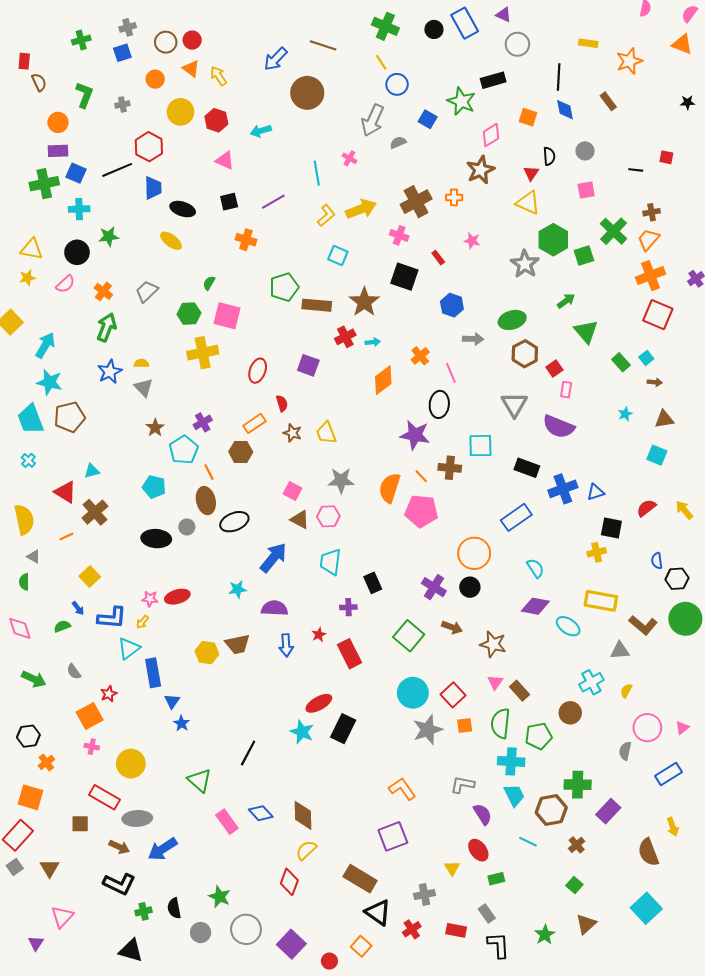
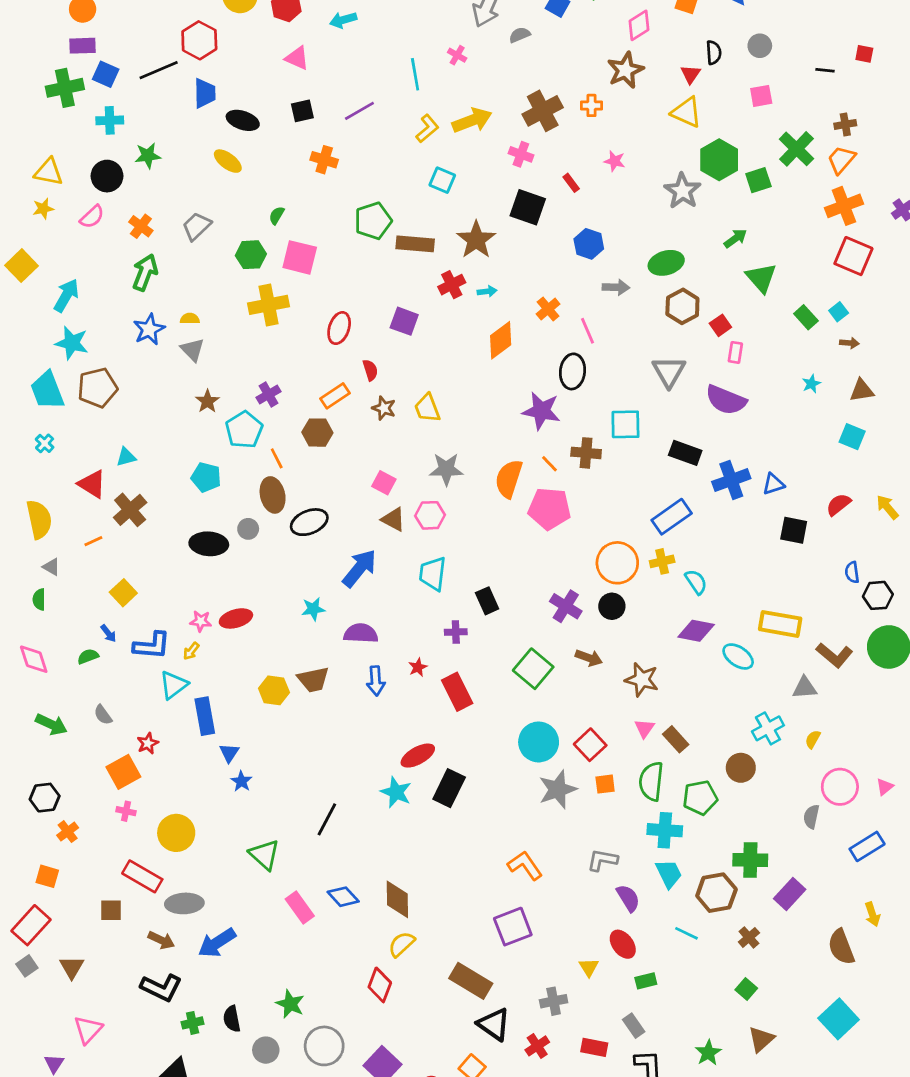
yellow cross: (597, 552) -> (662, 561), moved
orange square: (31, 797) -> (47, 876), size x0.7

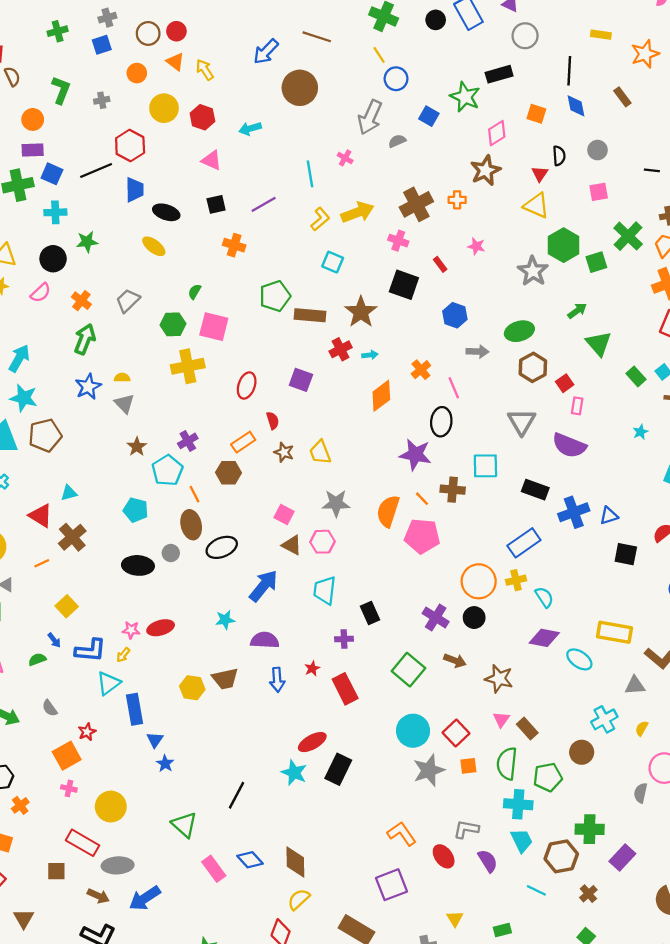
red ellipse: (623, 944) -> (444, 856), moved

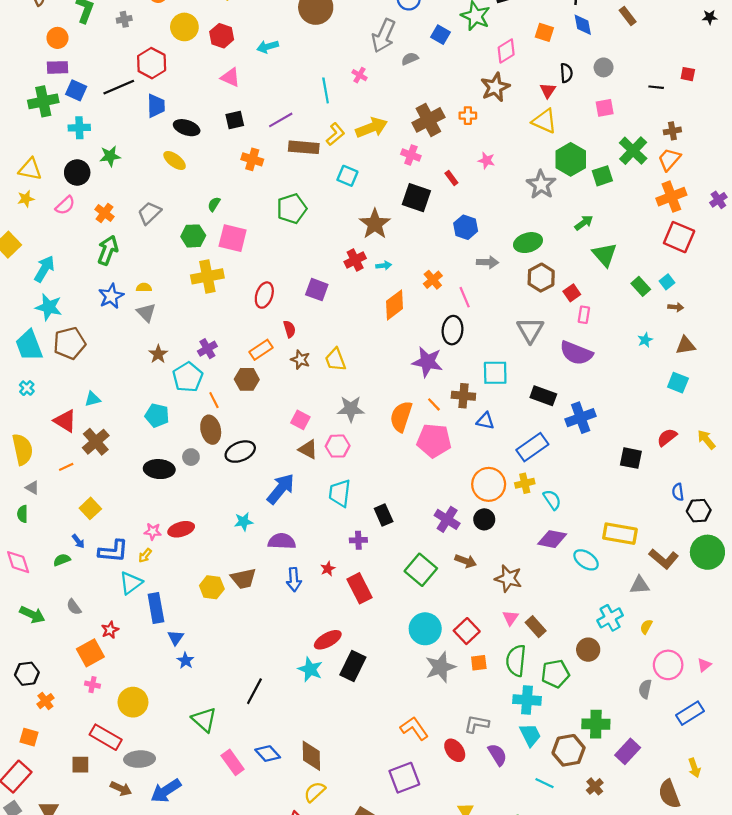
brown rectangle: (310, 315) -> (304, 147), moved
blue triangle: (609, 516) -> (485, 421), moved, turned 30

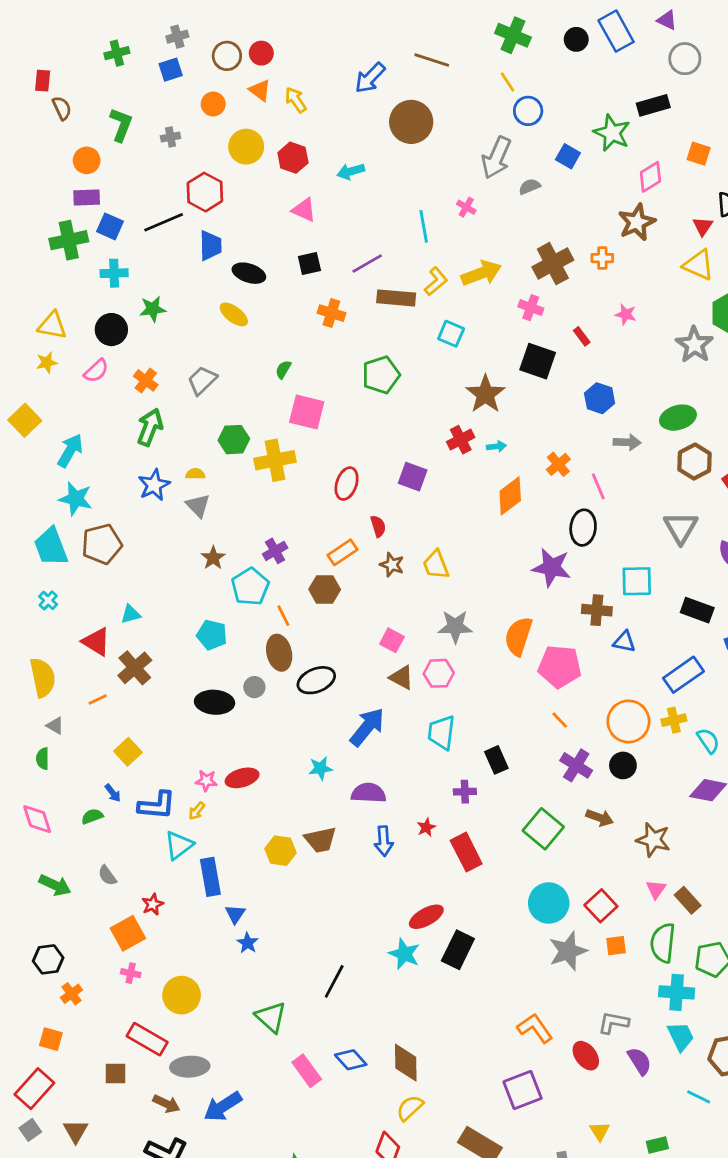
green hexagon: (193, 236) -> (234, 440), moved
orange line: (434, 404) -> (560, 720), moved

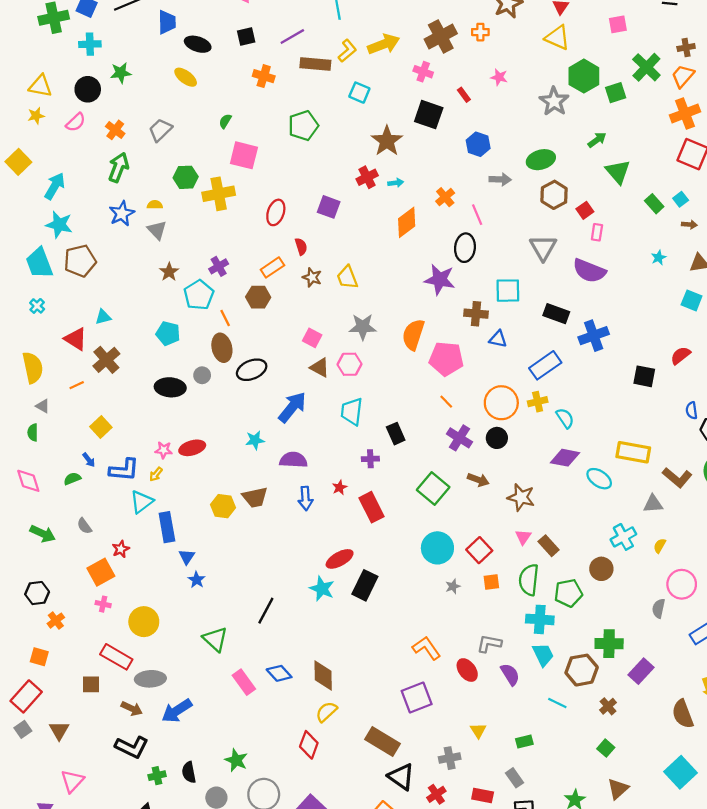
gray star: (568, 951) -> (453, 586), size x0.5

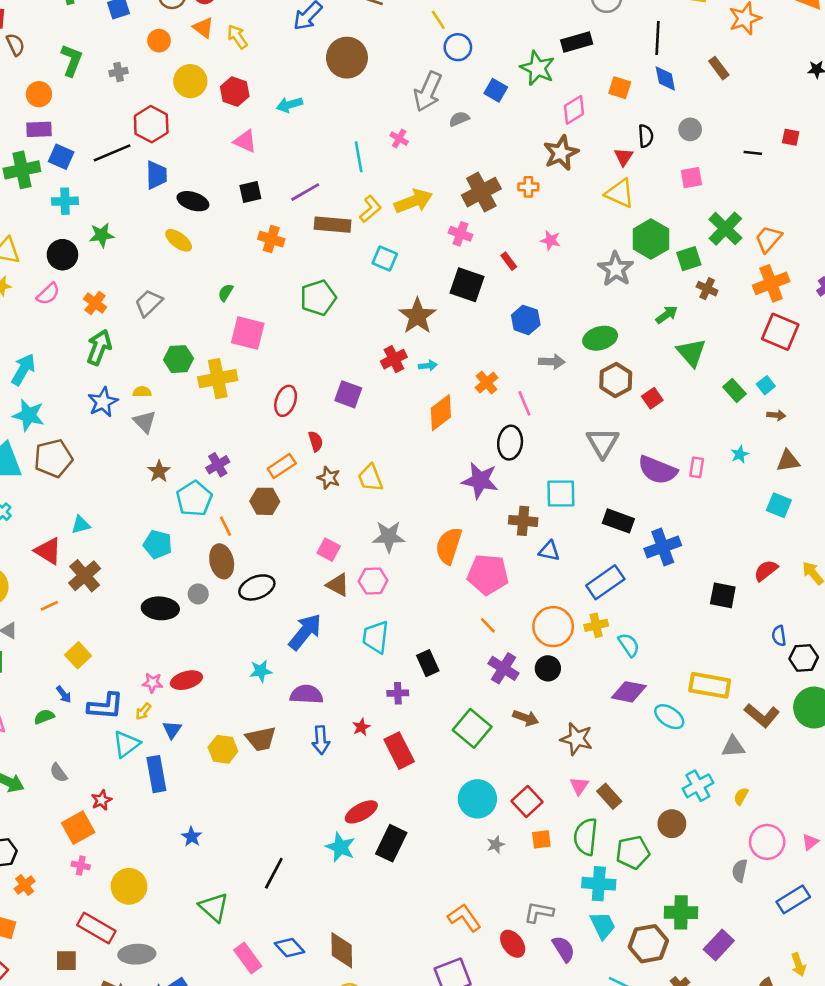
brown cross: (686, 47) -> (707, 289), moved, turned 35
pink rectangle: (597, 232) -> (697, 467), moved
blue triangle: (187, 557) -> (172, 730), moved

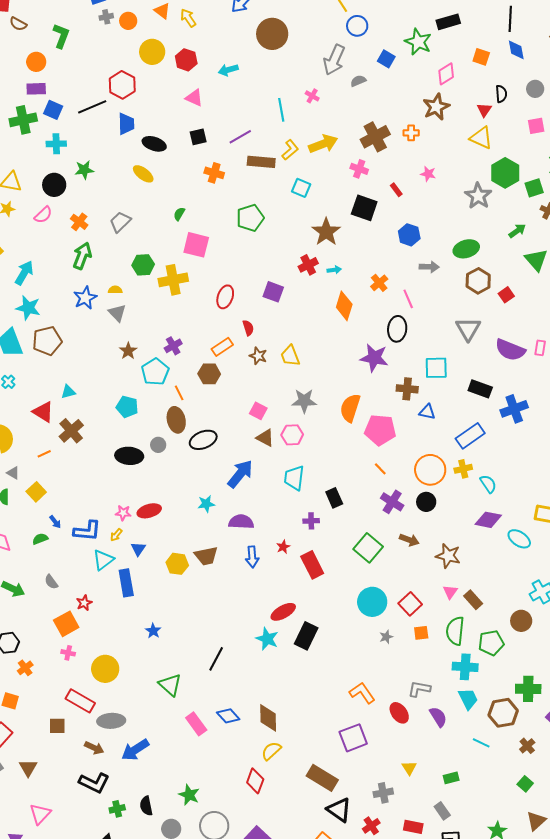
brown semicircle: (15, 45) -> (18, 24), turned 144
gray cross: (119, 72) -> (106, 17), moved
orange diamond: (441, 413) -> (344, 306), turned -36
yellow square: (78, 655) -> (36, 492), moved

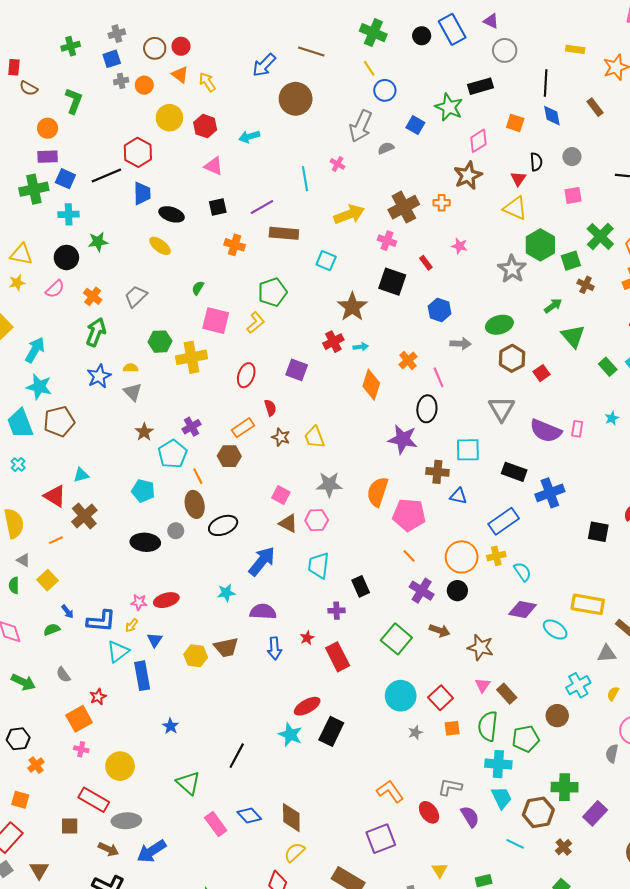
yellow L-shape: (290, 150) -> (256, 323), moved

